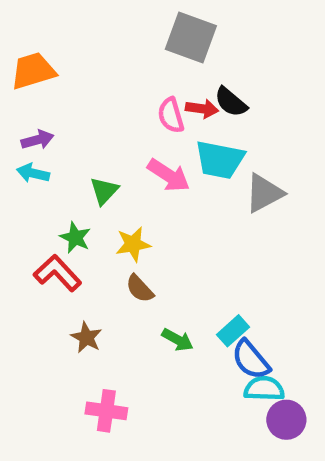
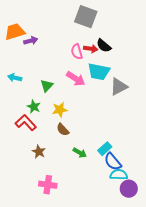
purple arrow: (38, 140) -> (31, 41), moved

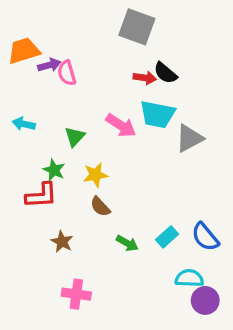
pink semicircle: (77, 52) -> (67, 73), moved
red L-shape: (26, 123) -> (41, 195), turned 130
blue semicircle: (113, 162) -> (205, 237), moved

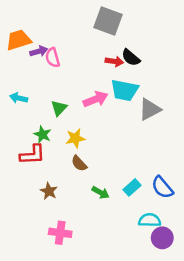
pink arrow: (121, 125) -> (95, 99), turned -55

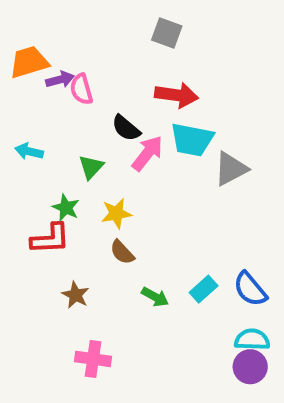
gray square: (108, 21) -> (167, 33), size x0.7
black semicircle: (131, 58) -> (126, 128), moved
red arrow: (114, 61) -> (176, 95), size x1.5
pink arrow: (95, 99) -> (147, 153), turned -30
cyan semicircle: (150, 220) -> (252, 340), moved

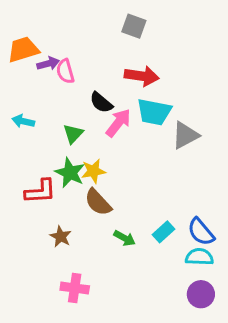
green star: (66, 208) -> (70, 173), moved, size x1.4
brown semicircle: (122, 252) -> (98, 202), size x1.4
cyan semicircle: (252, 340) -> (199, 257), moved

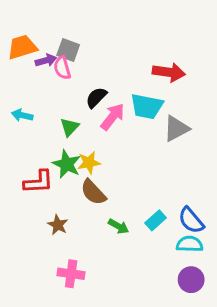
gray square: (134, 26) -> (68, 50), moved
red arrow: (142, 76) -> (169, 72), moved
black semicircle: (101, 103) -> (96, 97), turned 95

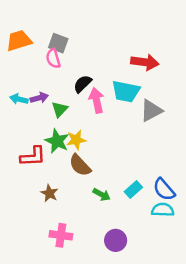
purple arrow: (46, 60) -> (39, 98), moved
pink arrow: (113, 117) -> (96, 100), turned -50
purple circle: (191, 280) -> (116, 240), moved

